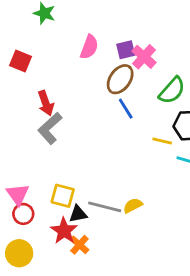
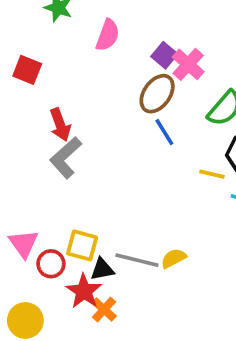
pink semicircle: (89, 47) -> (108, 35), moved
purple square: (126, 50) -> (164, 55), turned -36
red circle: (23, 214) -> (51, 264), moved

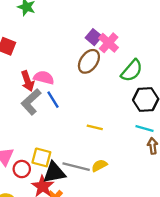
pink semicircle: (108, 35) -> (44, 78), moved, turned -96
blue line: (164, 132) -> (53, 100), moved
yellow line: (212, 174) -> (95, 127), moved
black triangle: (102, 269) -> (54, 172), size x1.5

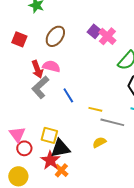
brown ellipse: (89, 61) -> (55, 36), moved
blue line: (53, 100) -> (68, 95), moved
gray line: (76, 167) -> (112, 122), moved
red circle: (22, 169) -> (24, 148), moved

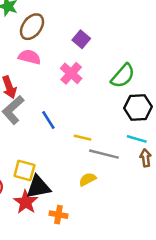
brown ellipse: (55, 36) -> (32, 27), moved
pink cross: (107, 36) -> (71, 73), moved
pink semicircle: (51, 66) -> (29, 57), moved
orange cross: (61, 170) -> (58, 215), moved, turned -32

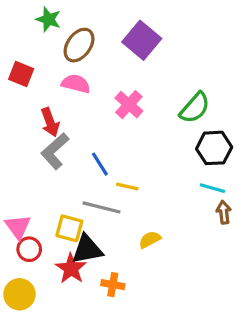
purple square: (81, 39) -> (142, 40), moved, size x1.6
yellow line: (82, 138) -> (127, 187), moved
gray line: (104, 154) -> (102, 207), moved

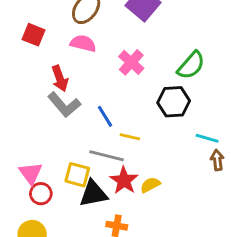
black hexagon: (214, 148) -> (174, 102), moved
gray L-shape: (55, 151) -> (64, 105), turned -88
red star: (71, 269) -> (124, 181), moved

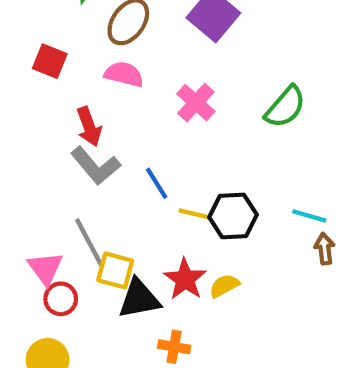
black hexagon: (174, 102) -> (233, 216), moved
gray line: (106, 156) -> (89, 242), moved, turned 48

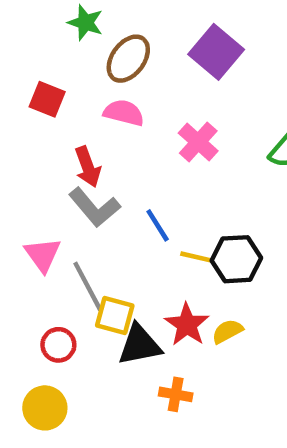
pink triangle: (45, 268) -> (43, 255), moved

